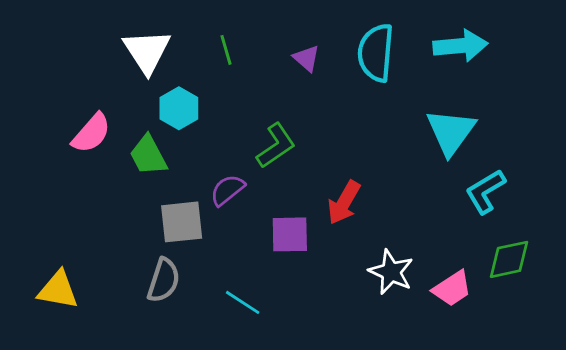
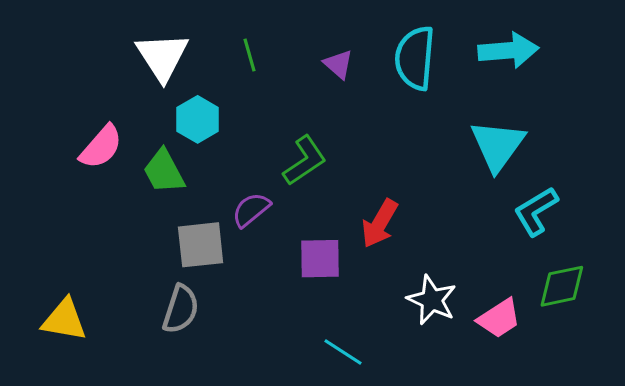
cyan line: (243, 302) -> (343, 352), moved

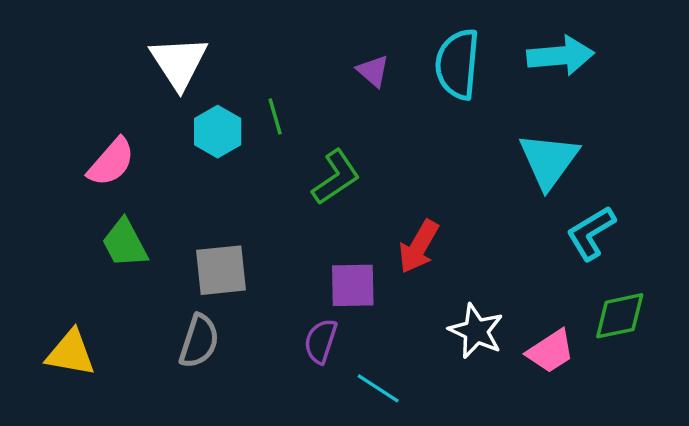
green line: (250, 55) -> (275, 116), moved
green trapezoid: (164, 171) -> (125, 243), moved
purple semicircle: (251, 210) -> (321, 341), moved, turned -33

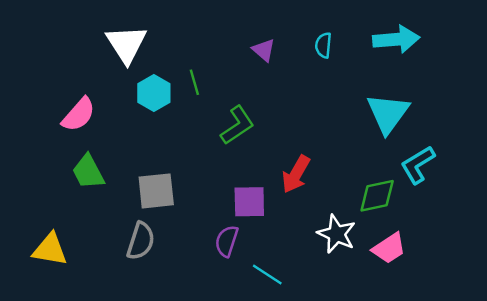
cyan semicircle: (458, 64) -> (323, 45), size x0.5
green diamond: (620, 316) -> (377, 196), moved

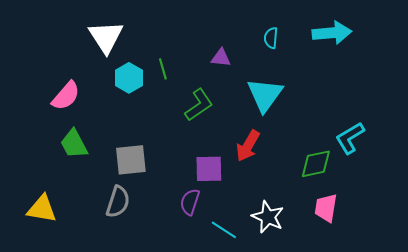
purple triangle: (264, 50) -> (221, 58), moved, turned -35
cyan triangle: (388, 113) -> (265, 95), moved
white star: (337, 234) -> (268, 217), moved
pink trapezoid: (389, 248) -> (326, 208), turned 132

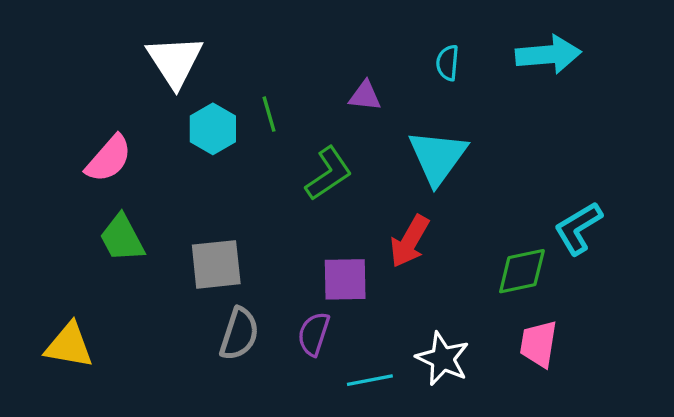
gray semicircle: (118, 202) -> (239, 334), moved
cyan line: (224, 230) -> (370, 380), turned -44

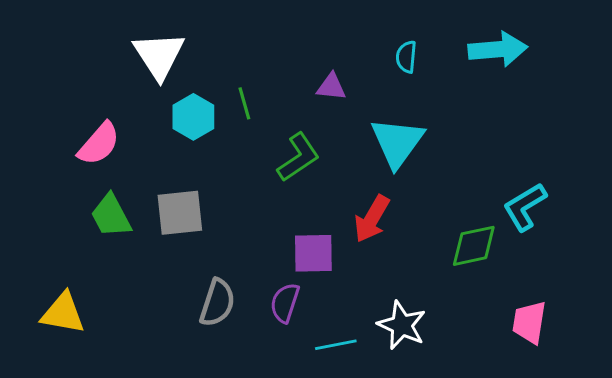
gray square: (216, 264) -> (180, 213), moved
pink trapezoid: (539, 344) -> (529, 322), moved

